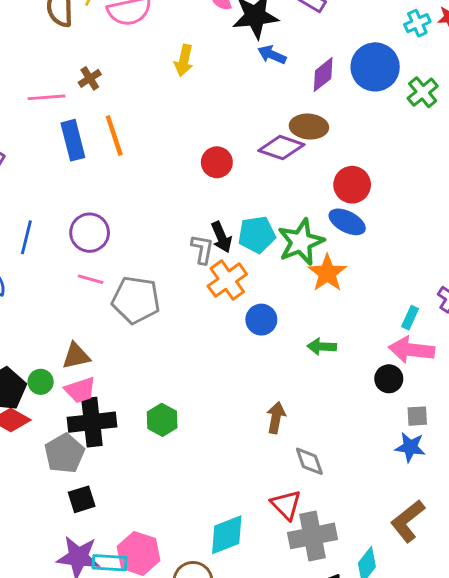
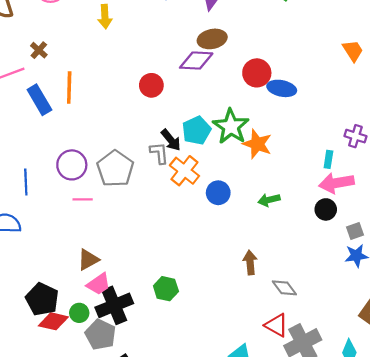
orange line: (114, 135) -> (69, 87), turned 36
blue ellipse: (347, 222) -> (282, 88), moved
gray pentagon: (136, 300) -> (115, 169), moved, turned -30
green circle: (41, 382) -> (79, 313), moved

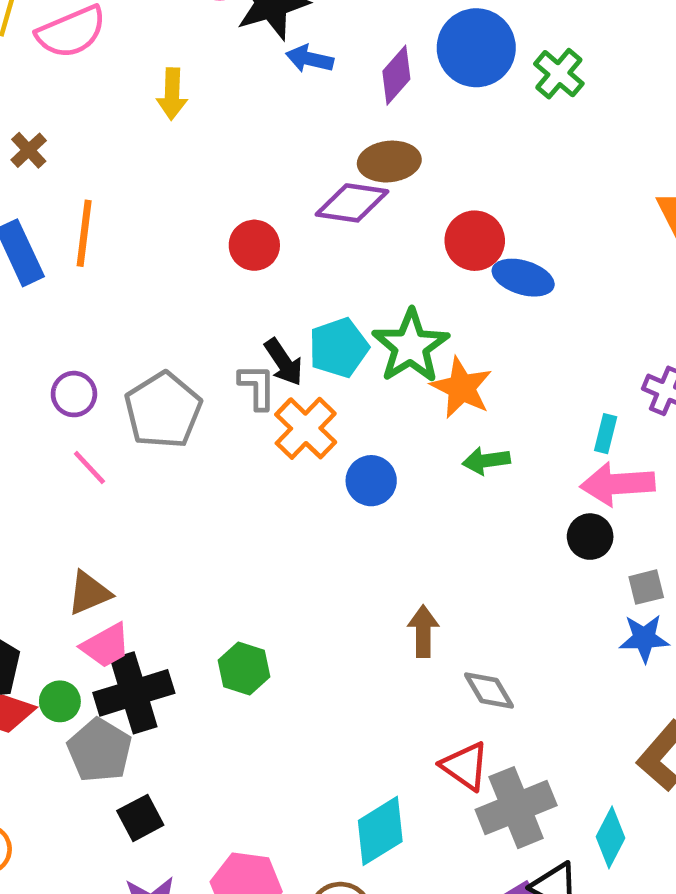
purple circle: (72, 165) -> (74, 394), size x0.7
pink line: (83, 199) -> (89, 468), turned 42
green arrow: (269, 200) -> (486, 461), moved

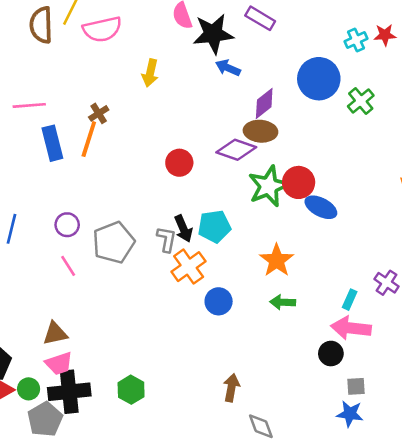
purple diamond: (396, 75) -> (264, 103), moved
brown cross: (29, 150) -> (99, 113), moved
green star: (411, 346) -> (269, 186), moved

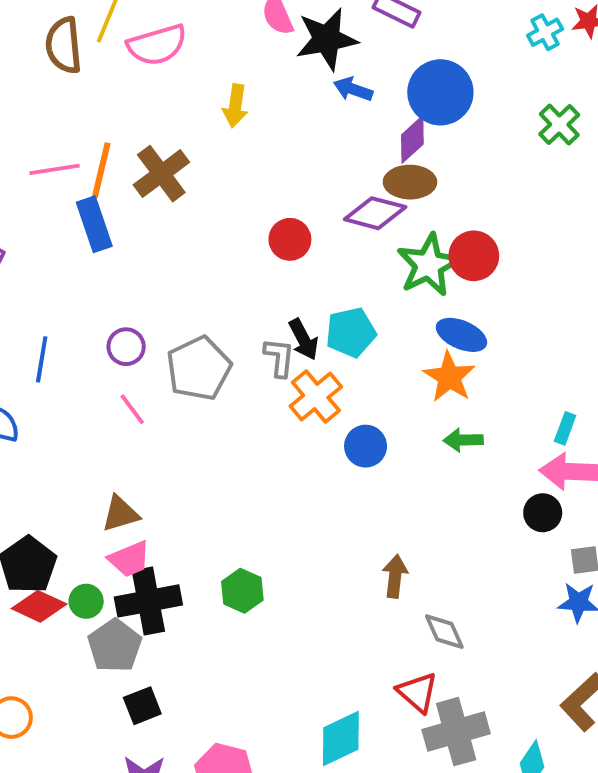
blue circle: (319, 79) -> (440, 92), moved
brown cross: (99, 113) -> (161, 174), size x1.8
orange line: (89, 139) -> (101, 170), moved
blue ellipse: (321, 207) -> (461, 335), moved

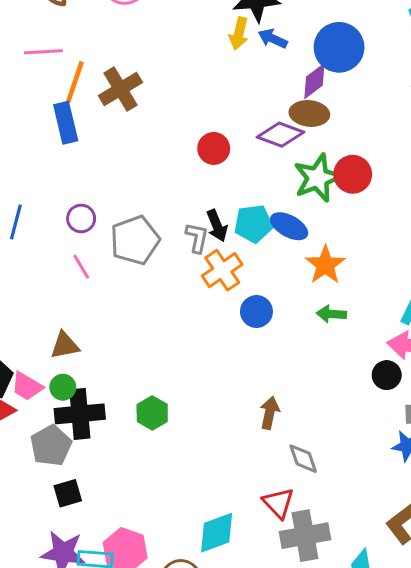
yellow arrow: (235, 106) -> (239, 33), moved
pink line: (55, 169) -> (43, 52), moved
blue ellipse: (461, 335) -> (289, 226), moved
pink trapezoid: (129, 559) -> (27, 386), moved, turned 48
green circle: (86, 601) -> (63, 387), moved

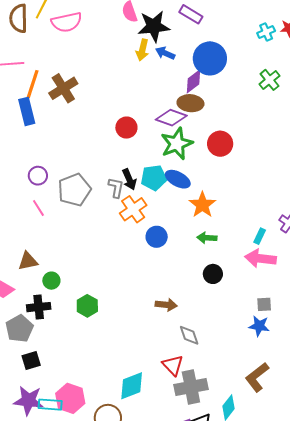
green star: (318, 178) -> (177, 144), moved
black circle: (387, 375) -> (213, 274), moved
green circle: (63, 387) -> (51, 281), moved
brown arrow: (270, 413) -> (166, 305), turned 85
black cross: (80, 414) -> (39, 307), size x0.7

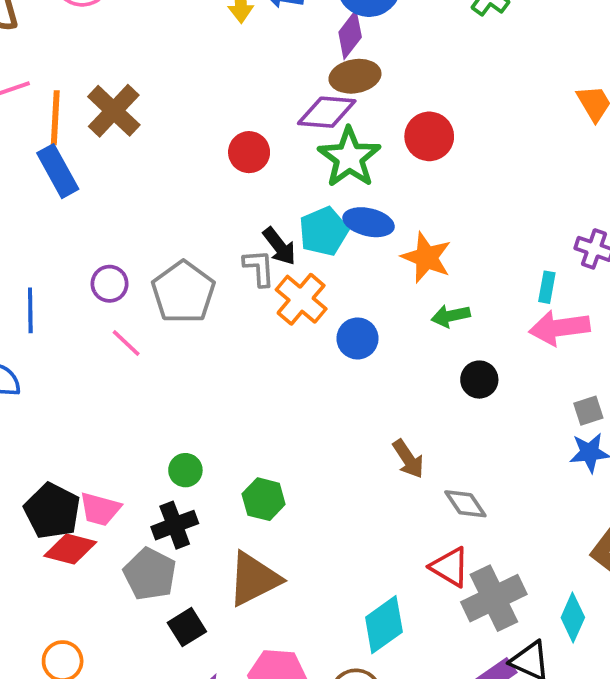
brown triangle: (28, 261) -> (254, 579), moved, size x1.5
brown arrow: (166, 305) -> (408, 459), turned 65

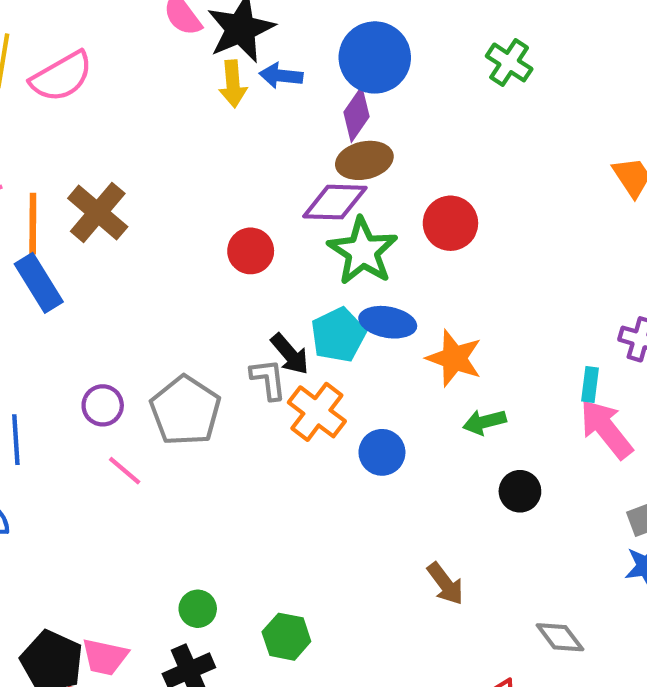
pink arrow: (559, 328) -> (606, 429), turned 62
gray diamond: (465, 504) -> (560, 637), moved

